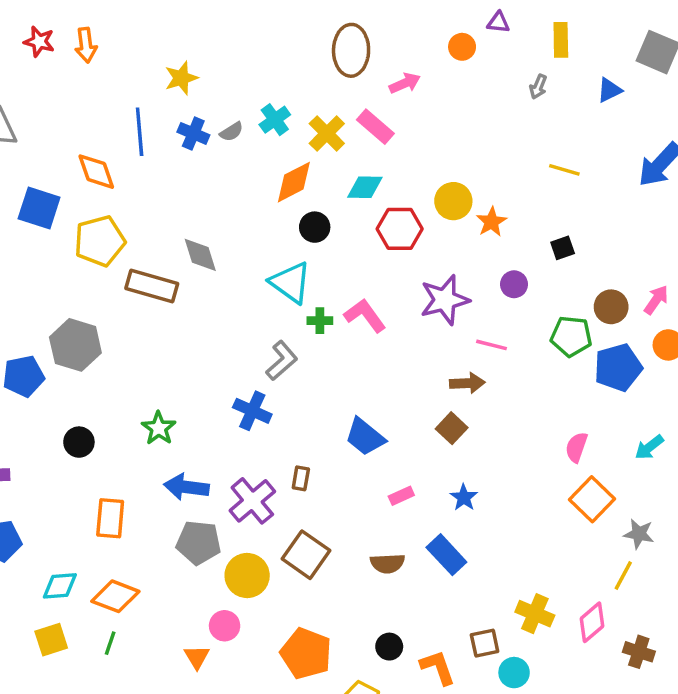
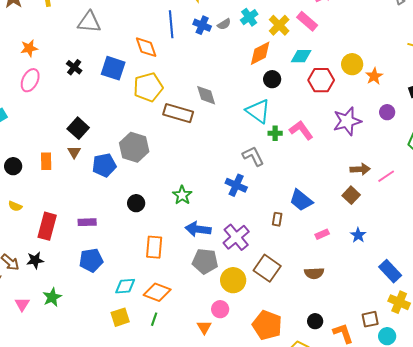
pink line: (491, 345) -> (386, 176), moved, turned -48
gray L-shape: (282, 361) -> (253, 156), turned -75
brown rectangle: (301, 478) -> (277, 219), moved
blue rectangle: (446, 555) -> (390, 271), moved

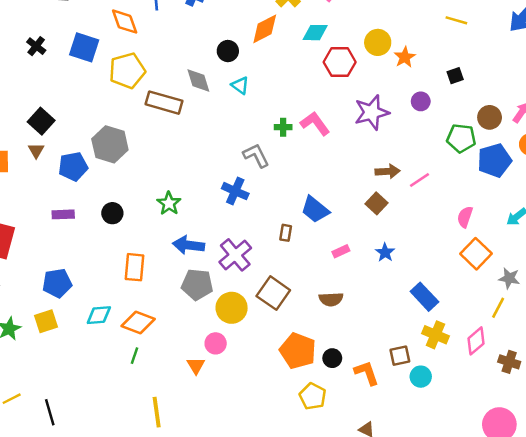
black circle: (272, 79) -> (228, 51), moved
cyan triangle: (258, 111) -> (240, 85), moved, size x0.6
purple rectangle: (87, 222) -> (63, 214), moved
yellow square: (120, 317) -> (46, 321), moved
orange pentagon: (267, 325) -> (298, 351), moved

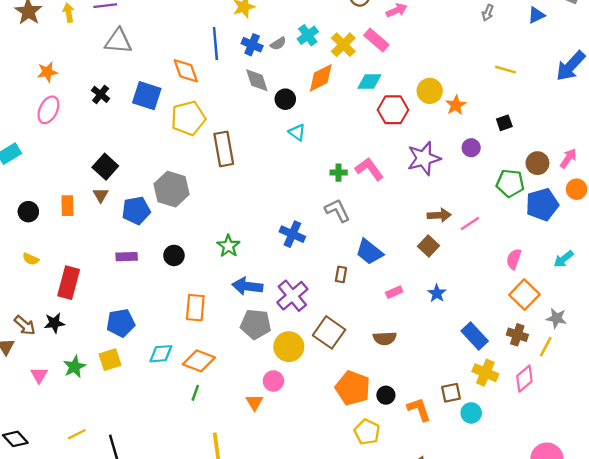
gray diamond: (198, 81) -> (257, 80), moved
brown rectangle: (164, 103) -> (224, 149), turned 64
gray L-shape: (256, 155) -> (337, 210), moved
brown cross: (509, 362) -> (517, 335), moved

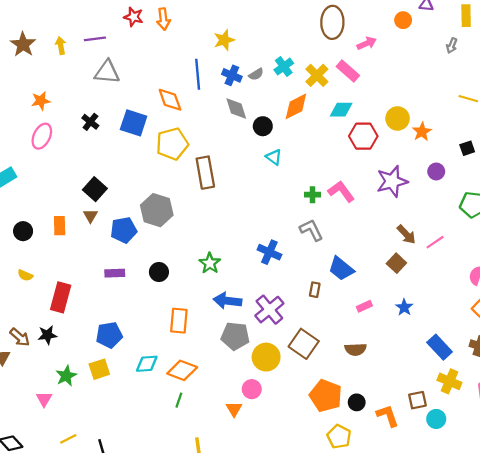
brown arrow: (439, 215) -> (406, 234), turned 50
pink triangle: (39, 375) -> (44, 399), moved

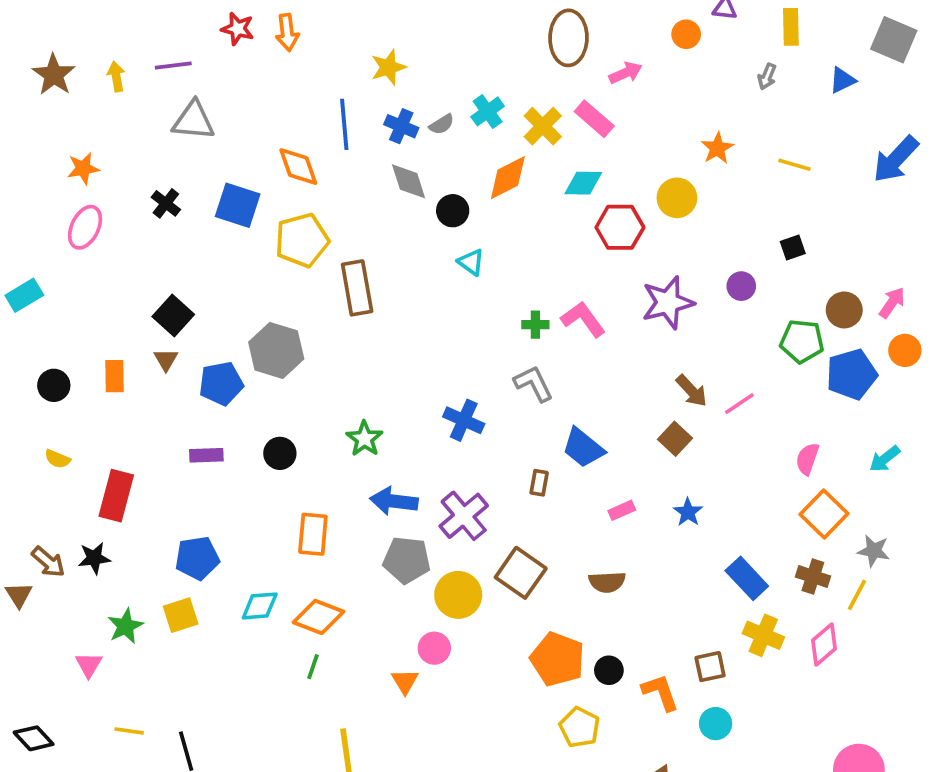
orange star: (422, 132) -> (717, 148), moved
cyan circle: (436, 419) -> (716, 724), moved
yellow line: (68, 439) -> (129, 731), turned 35

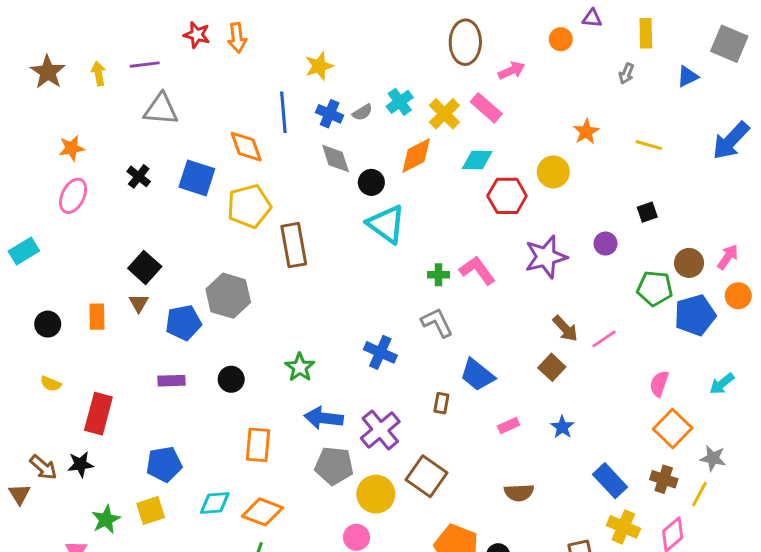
cyan triangle: (471, 262) -> (386, 224), size x1.8
brown semicircle: (607, 582) -> (519, 493), moved

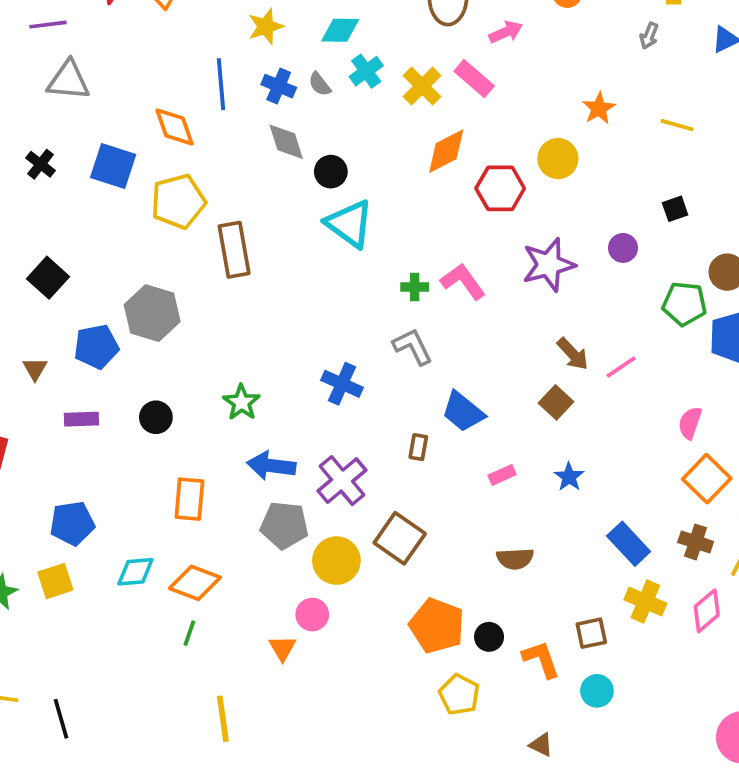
gray semicircle: (362, 112) -> (320, 84), turned 84
orange diamond: (416, 156) -> (446, 151), moved
cyan diamond: (477, 160) -> (340, 30), moved
brown triangle: (139, 303) -> (35, 369), moved

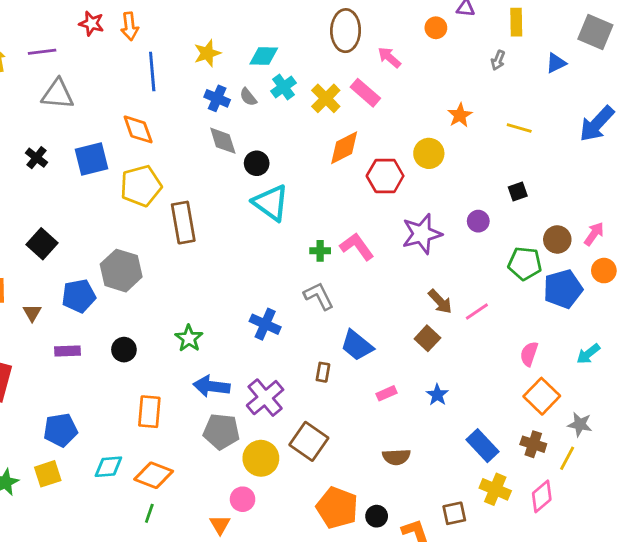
pink arrow: (506, 32) -> (389, 57), turned -115
blue line: (221, 84) -> (152, 72), moved
blue square: (113, 166) -> (91, 159), turned -32

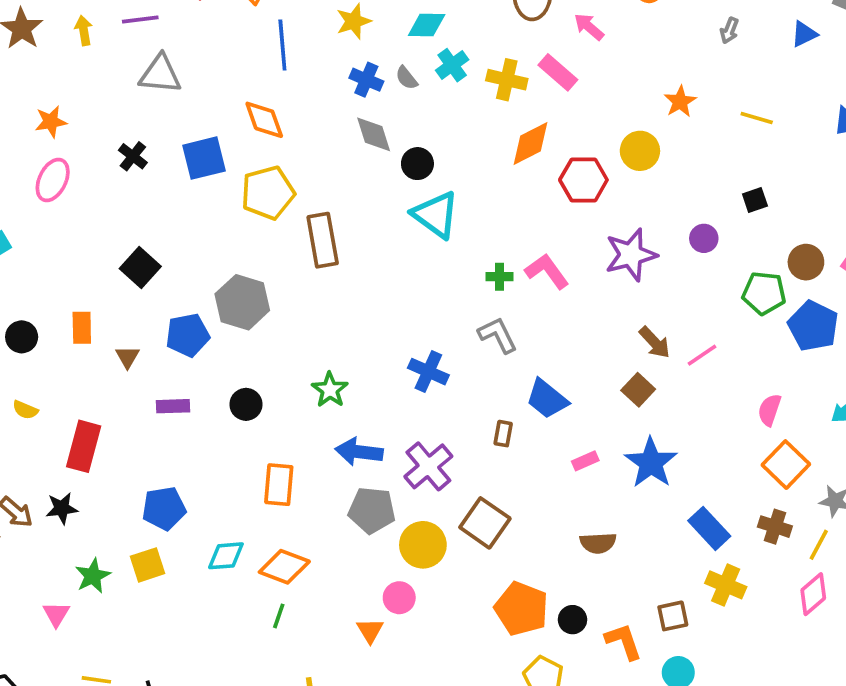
yellow cross: (326, 98) -> (507, 80), turned -32
blue pentagon: (563, 289) -> (813, 326), turned -30
blue star: (437, 395) -> (651, 463), size x1.8
pink diamond: (542, 496) -> (813, 594), moved

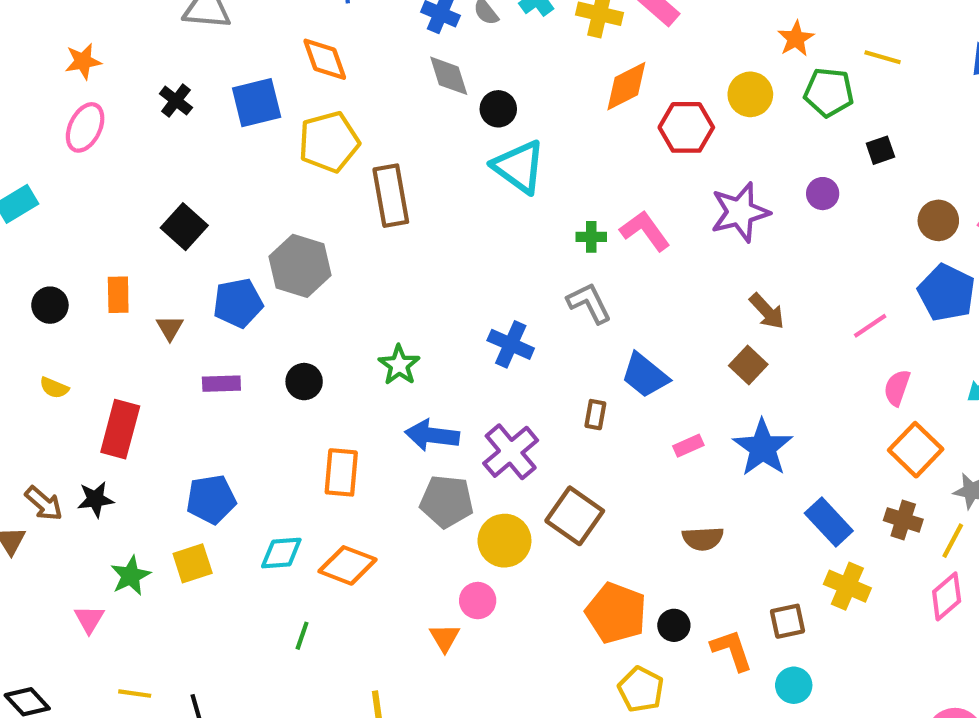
green pentagon: (764, 293) -> (829, 92), moved
pink line: (702, 355) -> (870, 326), moved
green line: (279, 616) -> (302, 636), moved

